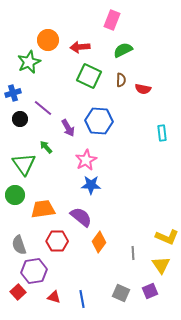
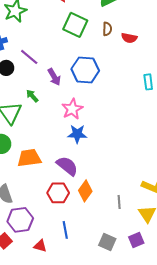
red hexagon: (57, 241) -> (58, 193), moved
blue line: (82, 299) -> (65, 230), moved

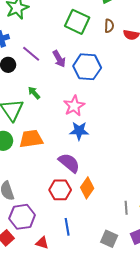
purple arrow: (54, 77) -> (59, 59), moved
orange trapezoid: (29, 158) -> (31, 139), moved
gray line: (119, 202) -> (126, 208), moved

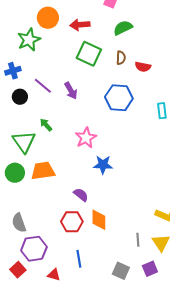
blue hexagon: (87, 67) -> (119, 98), moved
blue star: (79, 131) -> (103, 165), moved
purple semicircle: (69, 163) -> (81, 195), size x0.7
orange diamond: (87, 188) -> (99, 220), turned -35

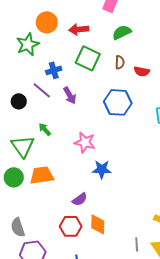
blue cross: (13, 71) -> (54, 70), moved
pink star: (86, 138) -> (85, 142), turned -30
purple semicircle: (81, 195) -> (80, 199), turned 105

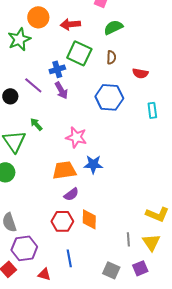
blue cross: (54, 70) -> (57, 69), moved
red semicircle: (142, 71) -> (140, 73), moved
orange trapezoid: (42, 175) -> (64, 170), moved

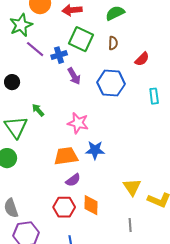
red semicircle: (140, 73) -> (142, 59), turned -56
purple line: (33, 85) -> (35, 49), moved
purple arrow: (61, 90) -> (74, 76), moved
yellow triangle: (151, 242) -> (132, 187), moved

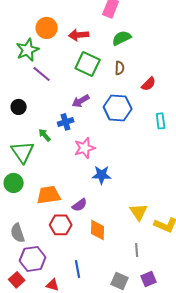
blue cross: (59, 55) -> (66, 122), moved
purple arrow: (74, 76) -> (81, 101), turned 90
pink star: (78, 123) -> (85, 148), turned -30
orange trapezoid: (66, 156) -> (49, 195), moved
red hexagon: (64, 207) -> (61, 225), moved

